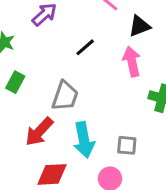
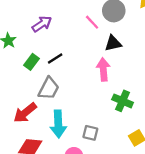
black line: (85, 47) -> (55, 59), moved
green rectangle: (15, 82) -> (32, 62), moved

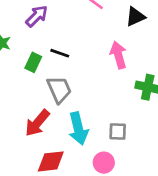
black triangle: (113, 43) -> (135, 17), moved
black line: (55, 59) -> (60, 53), turned 63
gray trapezoid: (49, 88) -> (59, 89), turned -40

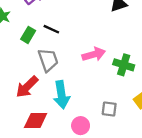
pink arrow: (118, 55) -> (94, 54), moved, turned 85
gray square: (118, 132) -> (109, 109), moved

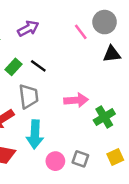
green cross: (124, 65) -> (104, 117), turned 30
pink circle: (81, 126) -> (55, 161), moved

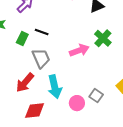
green cross: (104, 117) -> (103, 38), moved
gray square: (80, 159) -> (96, 96), turned 32

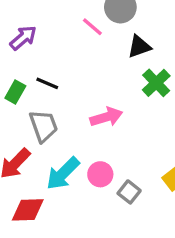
green cross: (103, 38) -> (156, 83), moved
cyan arrow: (55, 87) -> (63, 173), turned 55
pink circle: (77, 103) -> (100, 174), moved

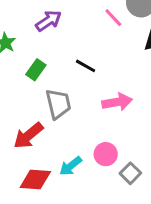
black line: (47, 83) -> (86, 66), moved
cyan arrow: (63, 173) -> (71, 166), moved, size x0.7

